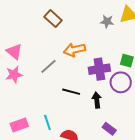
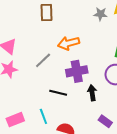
brown rectangle: (53, 19) -> (47, 12), turned 48
purple cross: (99, 69) -> (77, 71), moved
black line: (71, 92) -> (58, 93), moved

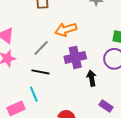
black line: (58, 93) -> (40, 72), moved
cyan line: (43, 116) -> (34, 94), moved

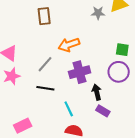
cyan line: (34, 94) -> (69, 109), moved
purple rectangle: (106, 106) -> (103, 111), moved

